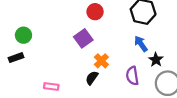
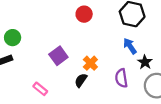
purple square: (83, 38) -> (58, 56), moved
pink rectangle: (51, 86) -> (40, 89), turned 32

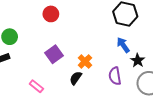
red circle: (84, 14) -> (51, 14), moved

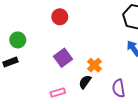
purple semicircle: (115, 76) -> (119, 88), moved
pink rectangle: (36, 86) -> (58, 92), moved, turned -56

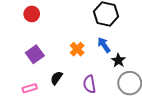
orange cross: (94, 65) -> (77, 49), moved

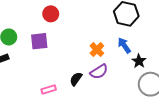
purple square: (35, 54) -> (39, 41), moved, turned 30
purple semicircle: (89, 84) -> (99, 72), moved, turned -114

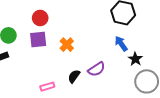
red circle: (51, 14) -> (40, 18), moved
orange cross: (97, 50) -> (67, 45), moved

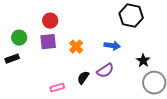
blue arrow: (121, 44) -> (112, 46), moved, turned 133

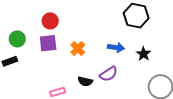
black star: (143, 61) -> (144, 54), moved
black semicircle: (83, 78) -> (85, 81), turned -112

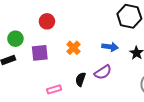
purple square: (48, 43) -> (40, 53), moved
black semicircle: (85, 81) -> (81, 79), turned 96

